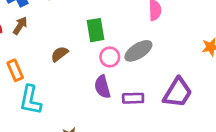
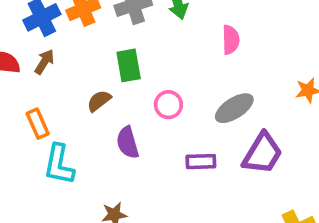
green rectangle: (95, 30) -> (129, 65), moved
gray ellipse: (138, 51) -> (234, 108), moved
purple semicircle: (102, 87) -> (128, 143), moved

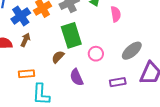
pink semicircle: (231, 40) -> (116, 14), moved
green rectangle: (129, 65) -> (71, 35), size x1.4
orange rectangle: (38, 124) -> (26, 74), turned -63

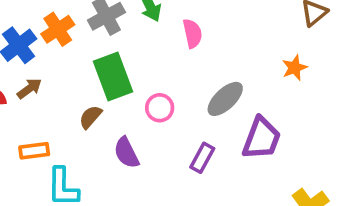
brown arrow: (25, 40) -> (29, 89), turned 32
purple rectangle: (118, 82) -> (202, 158), turned -49

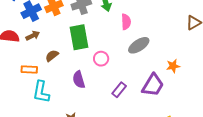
orange star: (295, 68) -> (173, 66), moved
gray ellipse: (225, 99) -> (139, 45), moved
brown semicircle: (90, 117) -> (52, 56), moved

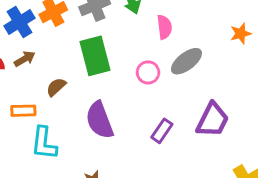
pink circle: (101, 59) -> (148, 72), moved
orange star: (173, 66) -> (241, 33), moved
purple semicircle: (79, 80) -> (100, 120), size x1.4

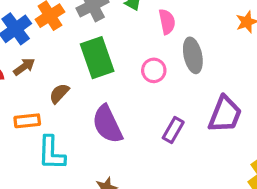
gray ellipse: (186, 61) -> (193, 55), turned -60

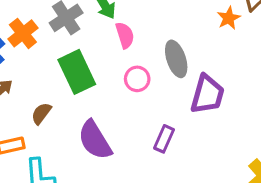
pink semicircle: (167, 22) -> (125, 35), moved
purple trapezoid: (225, 114) -> (207, 94), moved

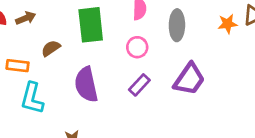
gray ellipse: (176, 59) -> (177, 25), moved
purple rectangle: (164, 139) -> (139, 85), moved

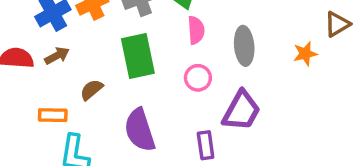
orange star: (228, 24) -> (305, 54), moved
purple trapezoid: (189, 79) -> (241, 111), moved
purple rectangle: (139, 85) -> (206, 145), moved, turned -45

